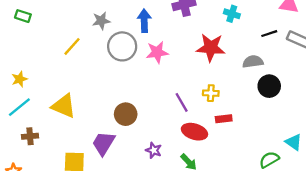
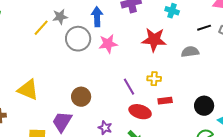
yellow line: (72, 46) -> (41, 28), moved
black circle: (269, 86) -> (204, 106), moved

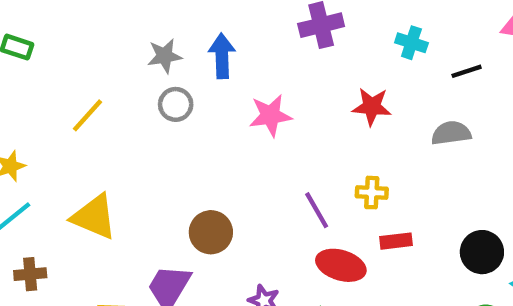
blue arrow: (97, 17) -> (222, 56), moved
yellow line: (41, 28) -> (87, 115), moved
black line: (204, 28) -> (467, 71), moved
gray circle: (78, 39) -> (176, 104), moved, size x0.6
red star: (154, 40) -> (372, 107), size x0.7

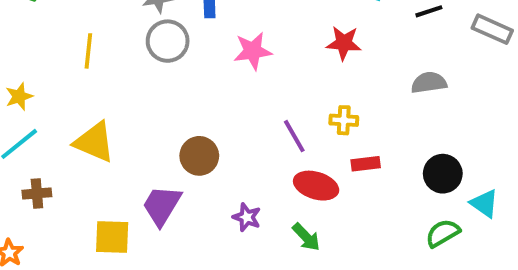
gray circle: (176, 104) -> (168, 41), size x1.4
yellow line: (87, 115) -> (88, 51), turned -36
gray semicircle: (451, 133) -> (429, 83), moved

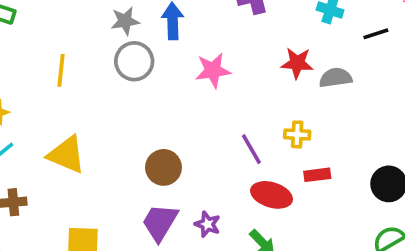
gray semicircle: (429, 83) -> (336, 78), moved
purple trapezoid: (162, 205) -> (160, 222), moved

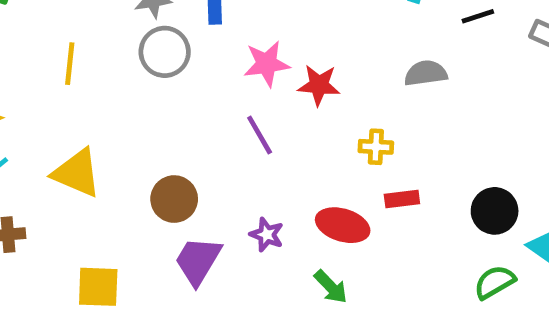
red star: (297, 63) -> (319, 85), moved
purple line: (251, 149) -> (260, 135), moved
brown circle: (164, 167) -> (174, 199), moved
purple star: (207, 224) -> (267, 235), moved

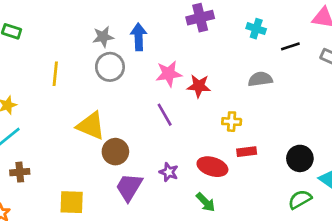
yellow triangle: (77, 173) -> (91, 126), moved

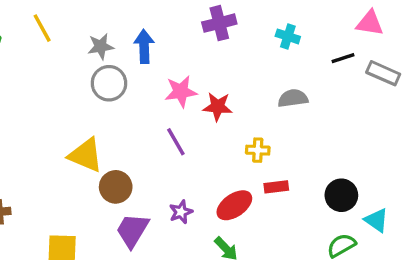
black line: (290, 46) -> (343, 58), moved
yellow line: (55, 74) -> (42, 28), moved, turned -35
red ellipse: (212, 167) -> (234, 205), turned -52
purple star: (169, 172) -> (181, 212), turned 30

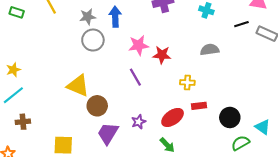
black circle: (341, 195) -> (230, 117), moved

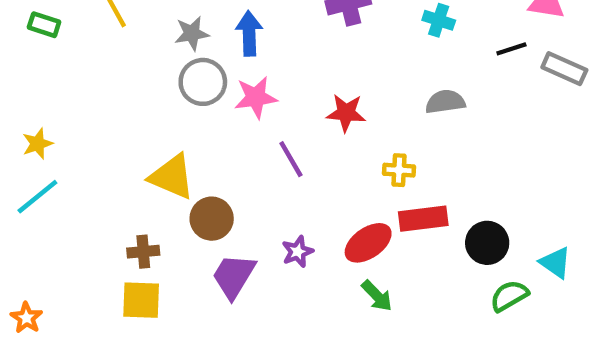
pink star: (139, 45) -> (256, 97), moved
red rectangle: (199, 106) -> (423, 219), size x1.5
brown cross: (23, 122) -> (143, 252), moved
green arrow: (167, 145) -> (377, 296), moved

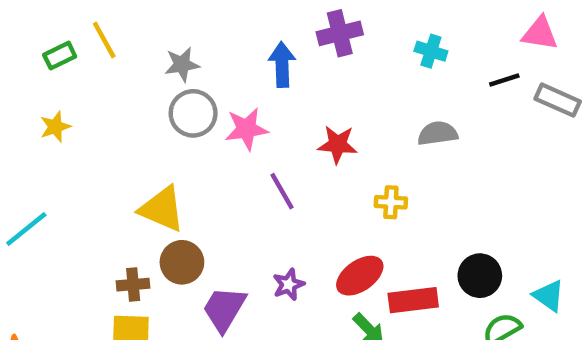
green rectangle: (44, 25) -> (60, 56), moved, turned -44
blue arrow: (249, 33) -> (282, 64), moved
yellow star: (37, 144) -> (55, 127), moved
brown circle: (212, 219) -> (182, 262), moved
red rectangle: (423, 219) -> (413, 300), moved

